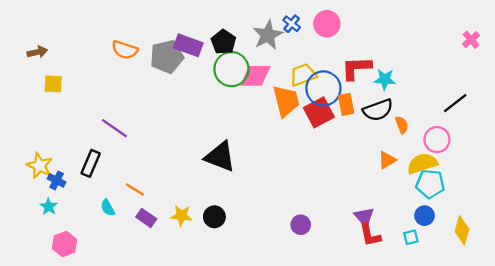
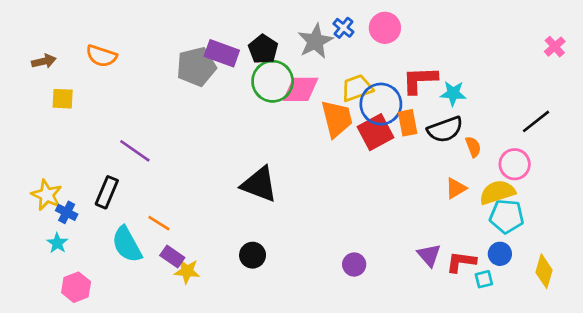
orange semicircle: (125, 50) -> (101, 56), moved
cyan semicircle: (108, 208) -> (127, 244), size x1.8
yellow star: (181, 216) -> (187, 271), moved
red L-shape: (370, 235) -> (461, 262), moved, turned 110

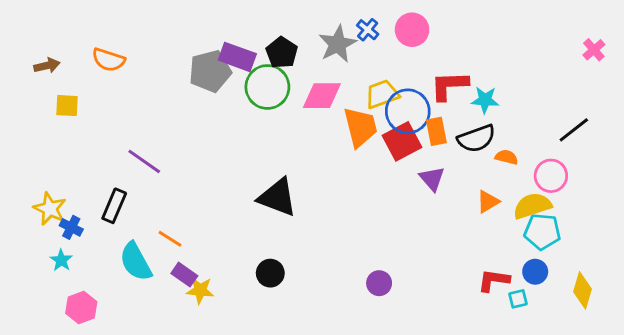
green circle: (273, 81) -> (267, 87), moved
orange semicircle: (473, 147) -> (507, 157), turned -55
purple triangle: (429, 255) -> (432, 179), moved

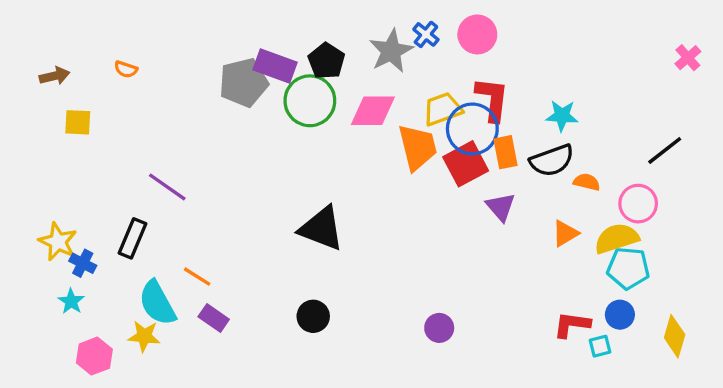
orange semicircle: (108, 60) -> (126, 69), size x0.6
red L-shape: (449, 86) -> (492, 99), moved, turned 99
yellow star: (200, 290) -> (144, 336), moved

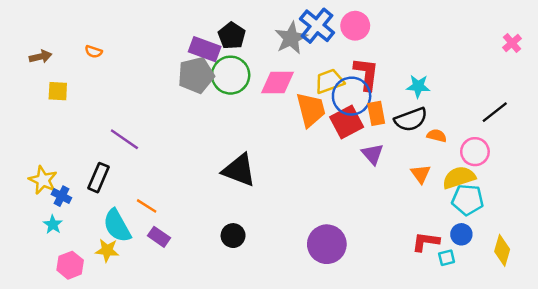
blue cross: (426, 34) -> (317, 26), size x1.8
black pentagon: (326, 61) -> (232, 36), moved
gray pentagon: (244, 83) -> (196, 75), moved
orange triangle: (565, 233) -> (421, 174), turned -35
purple circle: (439, 328) -> (327, 244), size x1.8

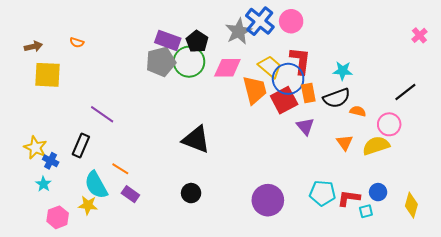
black pentagon: (232, 36) -> (197, 41), moved
yellow trapezoid: (329, 81) -> (270, 67), turned 60
yellow square: (58, 91) -> (48, 75), size x1.6
cyan pentagon: (468, 200) -> (322, 193), moved

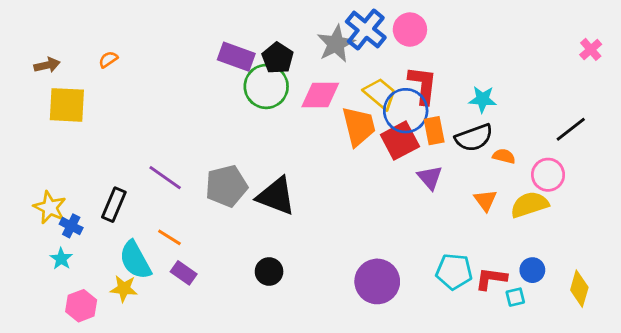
orange semicircle: (77, 42) -> (108, 59), turned 128
gray pentagon: (161, 62) -> (226, 186), moved
purple line: (102, 114) -> (165, 178), moved

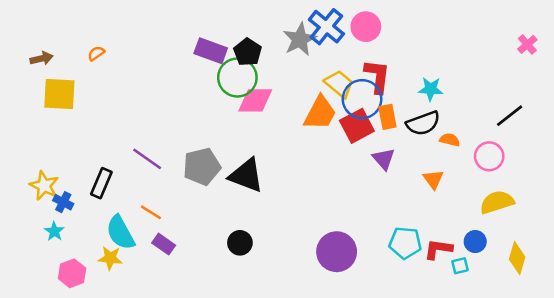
pink diamond: (320, 95) -> (255, 100), moved
orange trapezoid: (359, 126) -> (320, 113), turned 42
yellow semicircle: (530, 205) -> (497, 202), moved

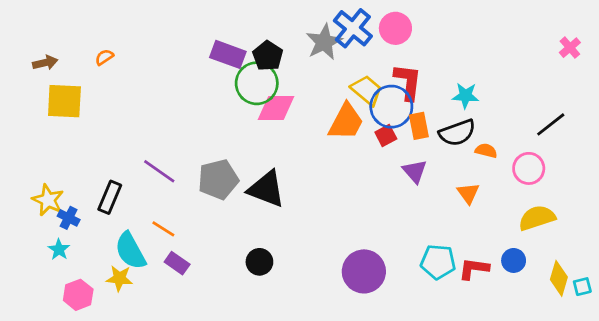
red square: (357, 126) -> (386, 135), size x0.6
cyan square: (460, 266) -> (582, 287), moved

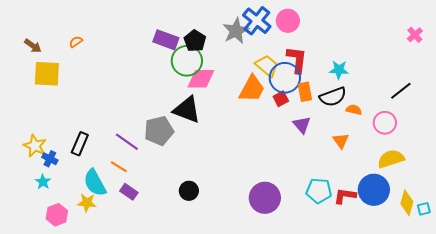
brown arrow: (45, 63) -> (33, 46), turned 48
purple line: (159, 171) -> (127, 142), moved
black triangle: (266, 189) -> (187, 110), moved
blue circle: (514, 260) -> (374, 190), size x1.8

